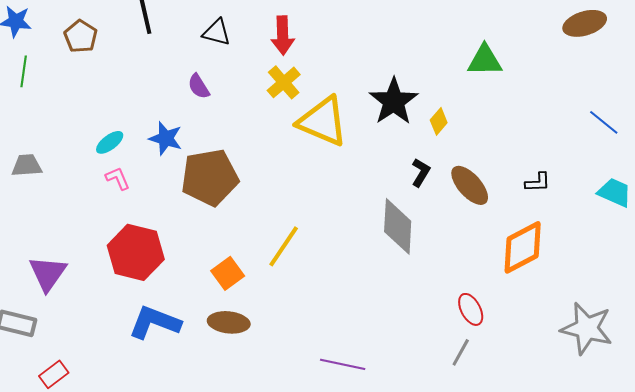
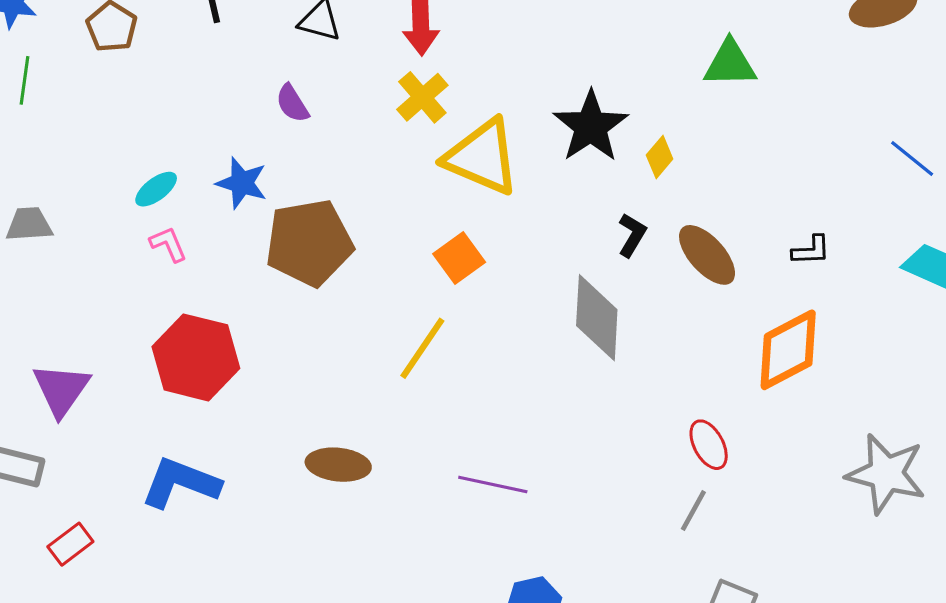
orange square: (228, 273) -> (459, 258), moved
blue L-shape: (155, 322) -> (181, 483), moved
purple line: (343, 364) -> (493, 484), moved

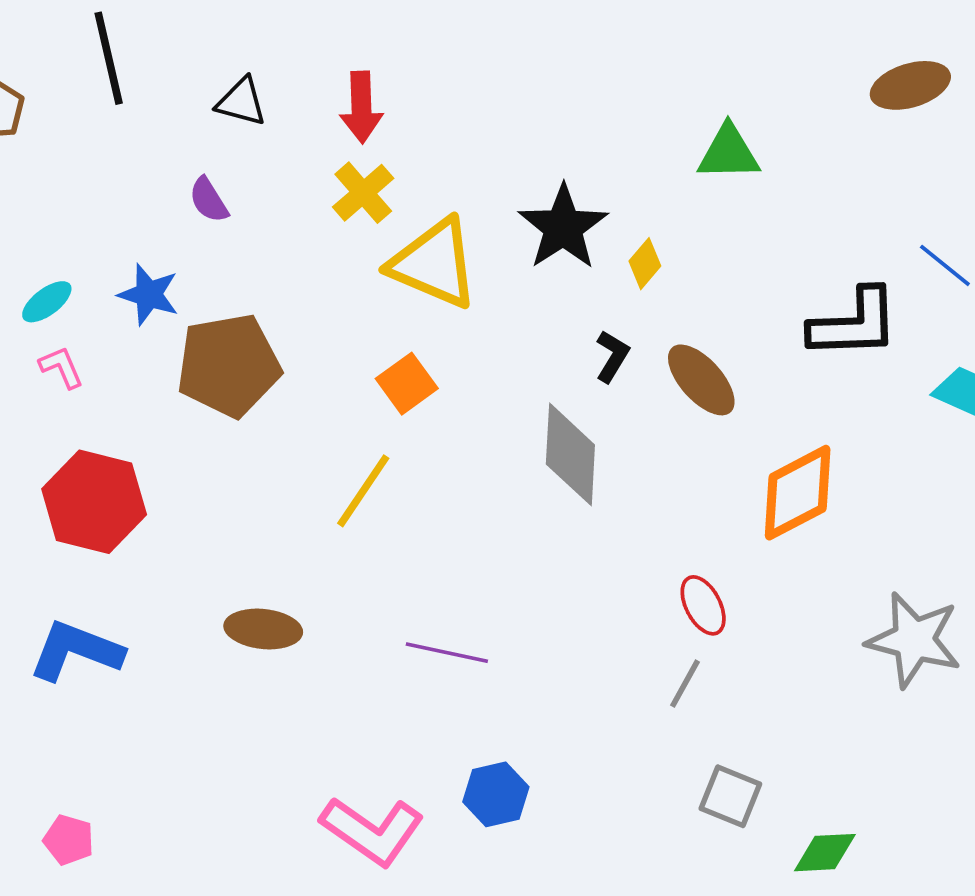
black L-shape: (811, 250) -> (854, 324), moved, size x2.0

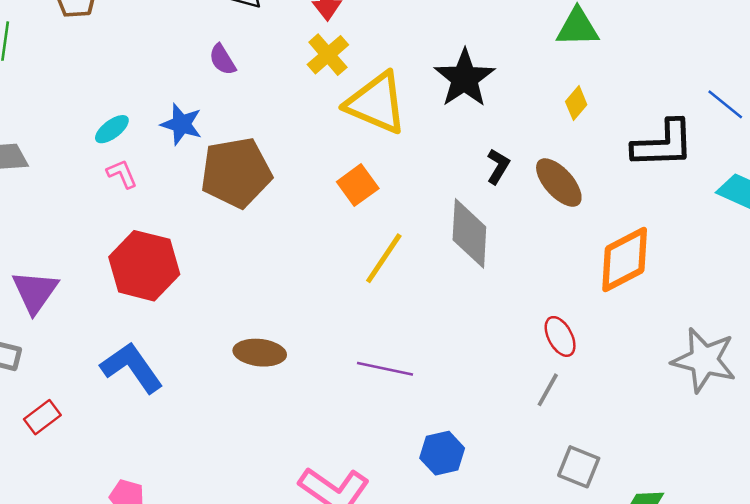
yellow diamond: (645, 264) -> (576, 103), moved
yellow line: (363, 491) -> (384, 258), moved
blue L-shape: (76, 651) -> (132, 367), turned 34
blue hexagon: (496, 794) -> (442, 453), moved

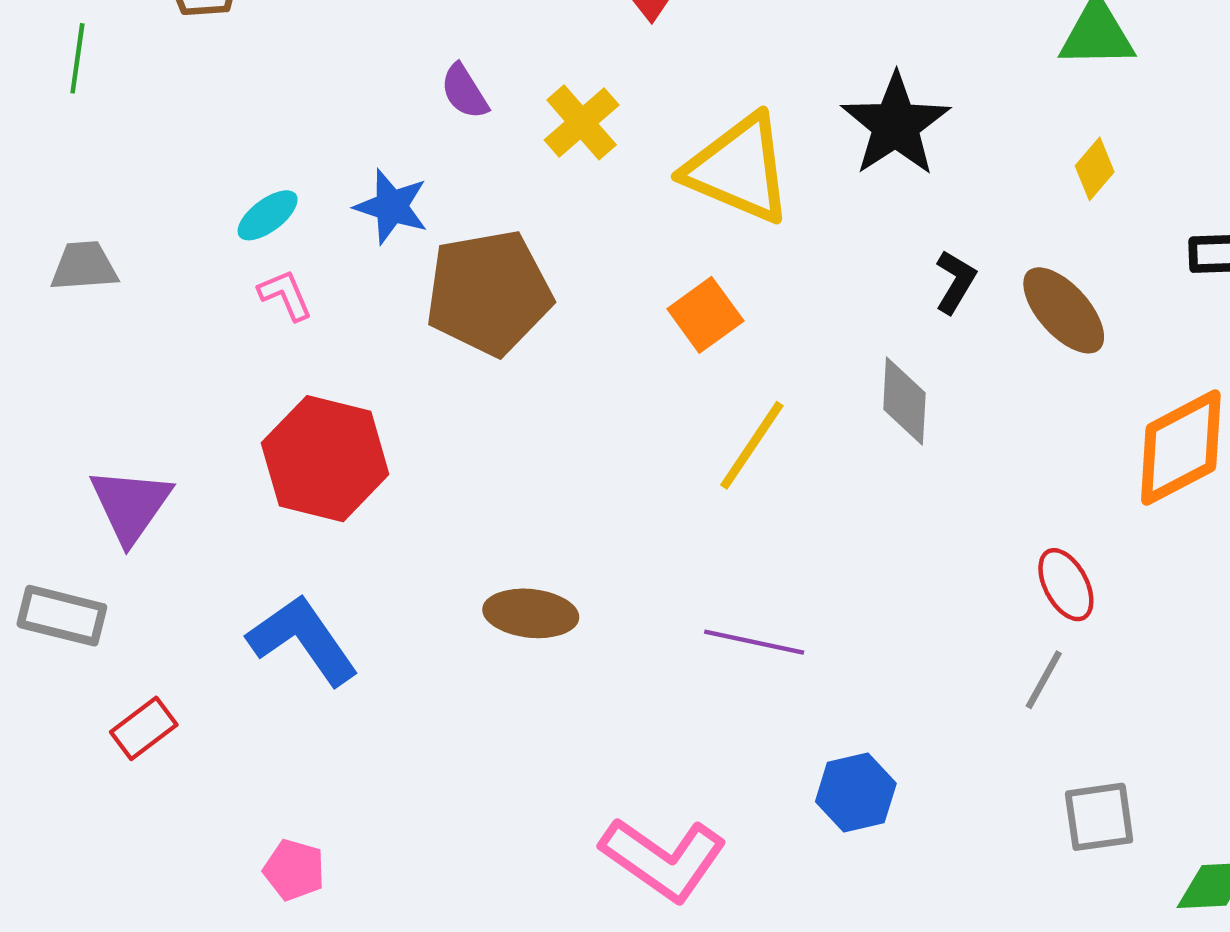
yellow cross: (328, 55) -> (582, 122), moved
gray diamond: (469, 233) -> (904, 401), size x0.7
gray square: (579, 467) -> (1099, 817), turned -30

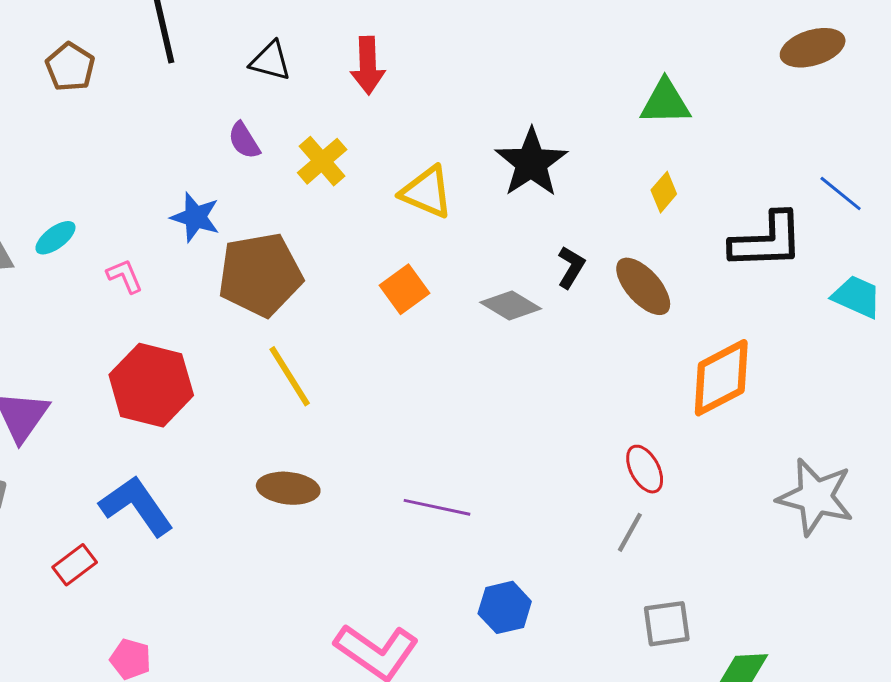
yellow triangle: (739, 169) -> (427, 192), size x0.7
cyan ellipse: (268, 215) -> (55, 238), moved
gray diamond: (904, 401) -> (511, 306), moved, turned -62
yellow line: (752, 445) -> (290, 376), moved, turned -66
red rectangle: (144, 728) -> (75, 565), moved

